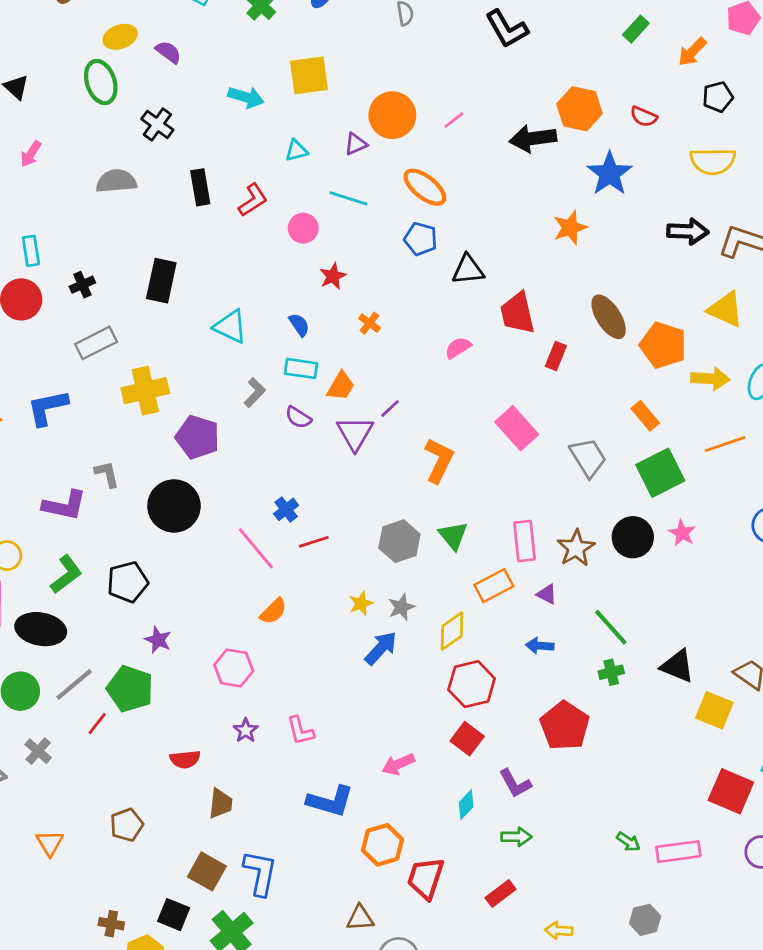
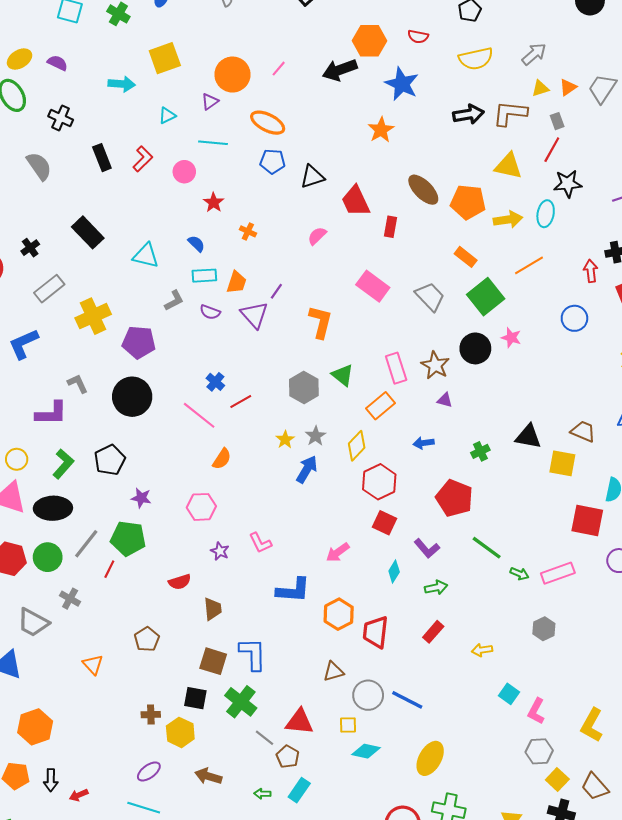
gray semicircle: (116, 181) -> (39, 166), turned 72
black rectangle: (161, 281) -> (88, 232), turned -44
gray L-shape: (255, 393) -> (174, 300), turned 30
purple triangle: (547, 594) -> (445, 400), moved
green line: (611, 627) -> (487, 548), moved

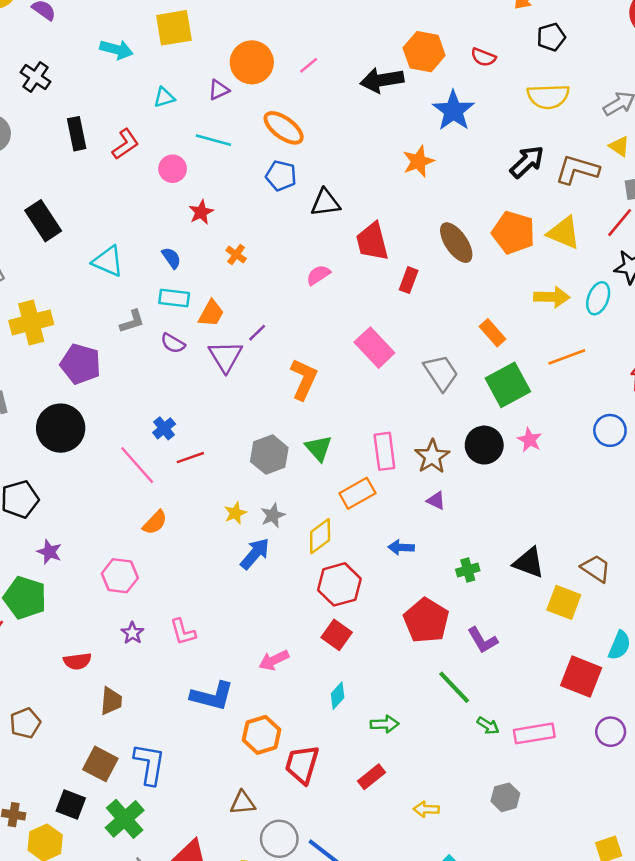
yellow triangle: (540, 88) -> (619, 146), turned 42
black arrow: (468, 114) -> (527, 162), turned -44
orange pentagon: (468, 202) -> (513, 233), moved
purple L-shape: (427, 548) -> (483, 640), moved

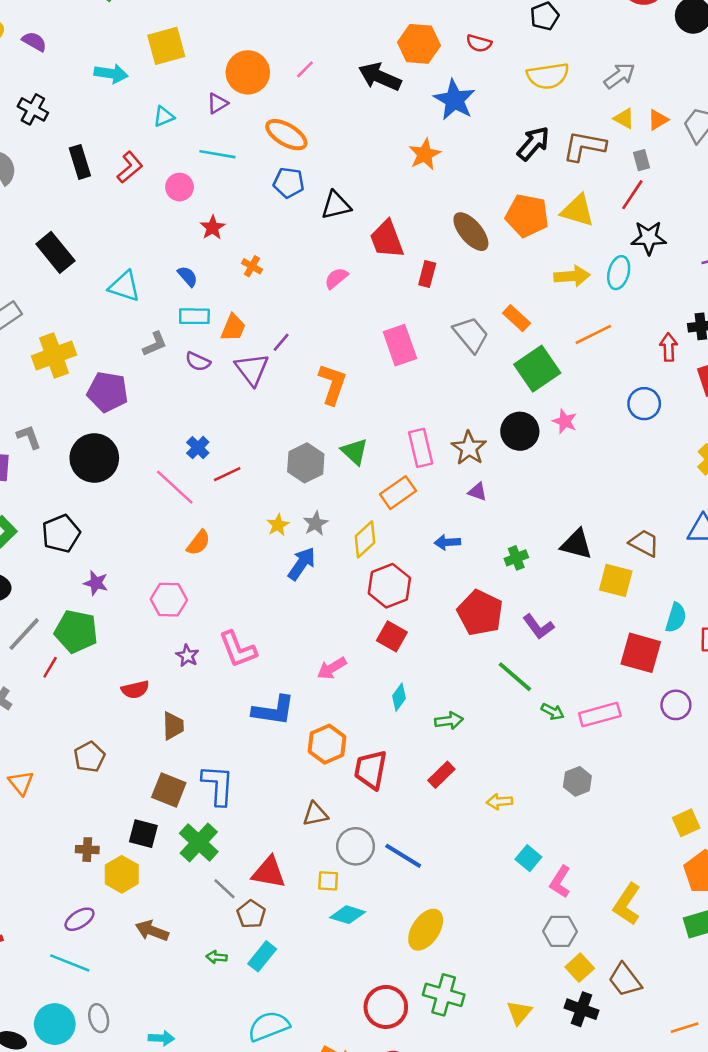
black arrow: (382, 80) -> (380, 77), turned 39
pink rectangle: (374, 348) -> (400, 345), turned 30
gray trapezoid: (441, 373) -> (471, 335), moved
pink L-shape: (183, 632) -> (238, 649), size x1.4

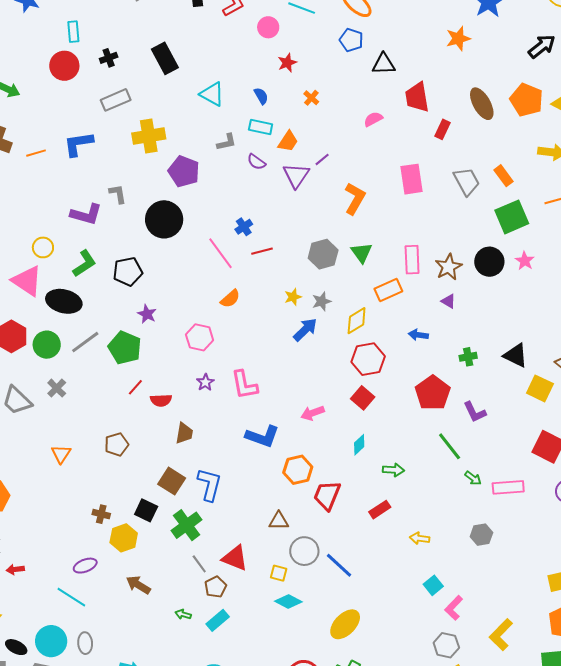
red line: (50, 667) -> (135, 387), moved

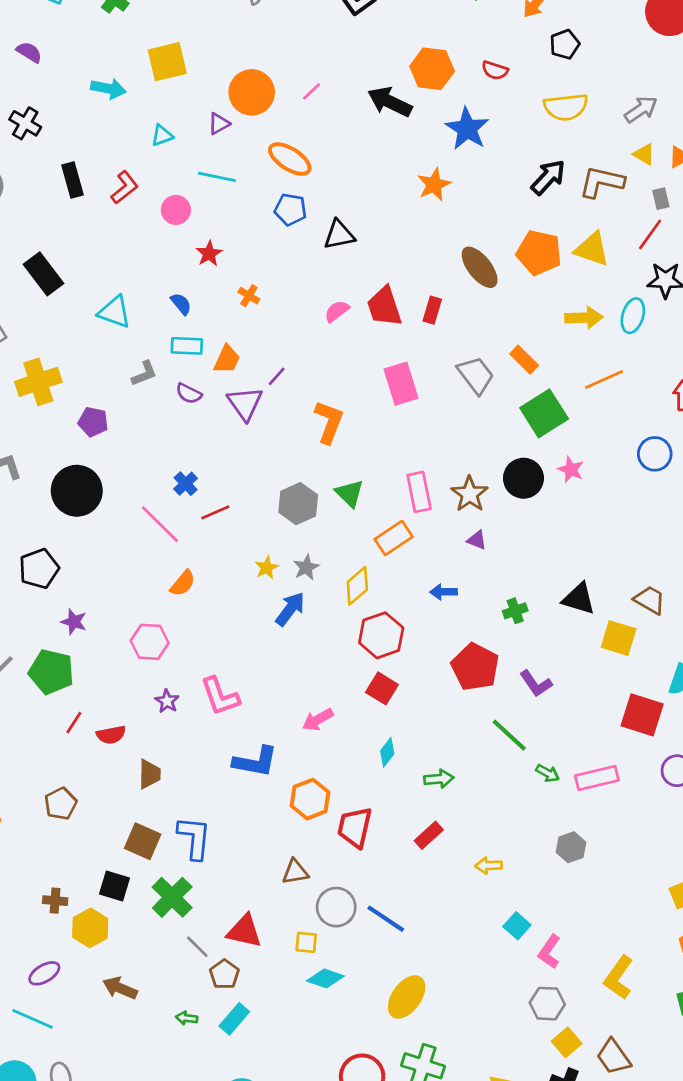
red trapezoid: (417, 97) -> (384, 307), moved
purple pentagon: (184, 171) -> (93, 422), size x0.7

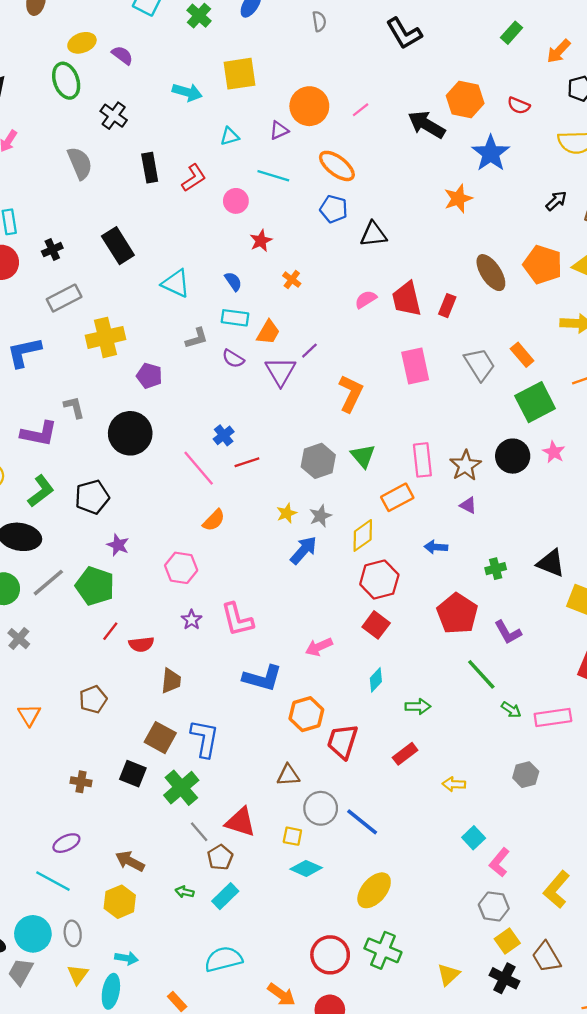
black arrow: (548, 177) -> (556, 201), size x0.7
yellow hexagon: (90, 928) -> (120, 902), moved

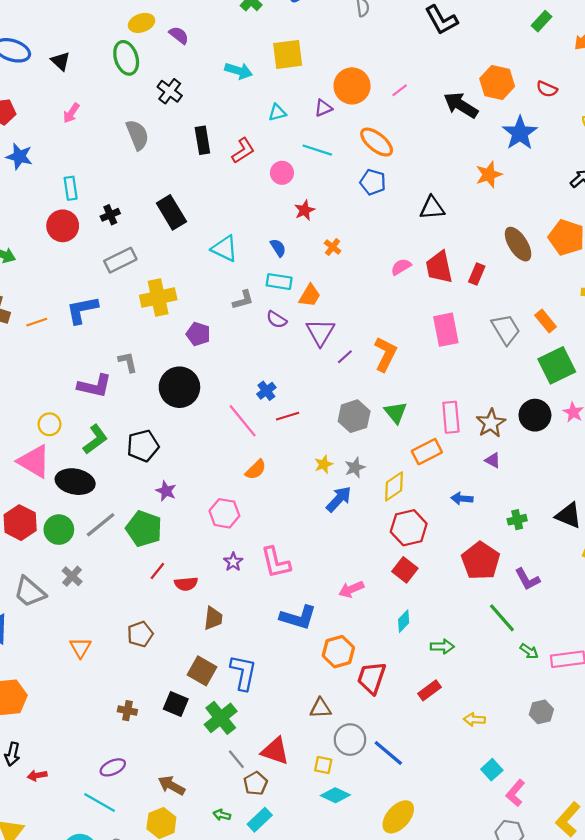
black triangle: (373, 234) -> (432, 208), moved
purple line: (309, 351) -> (345, 357), moved

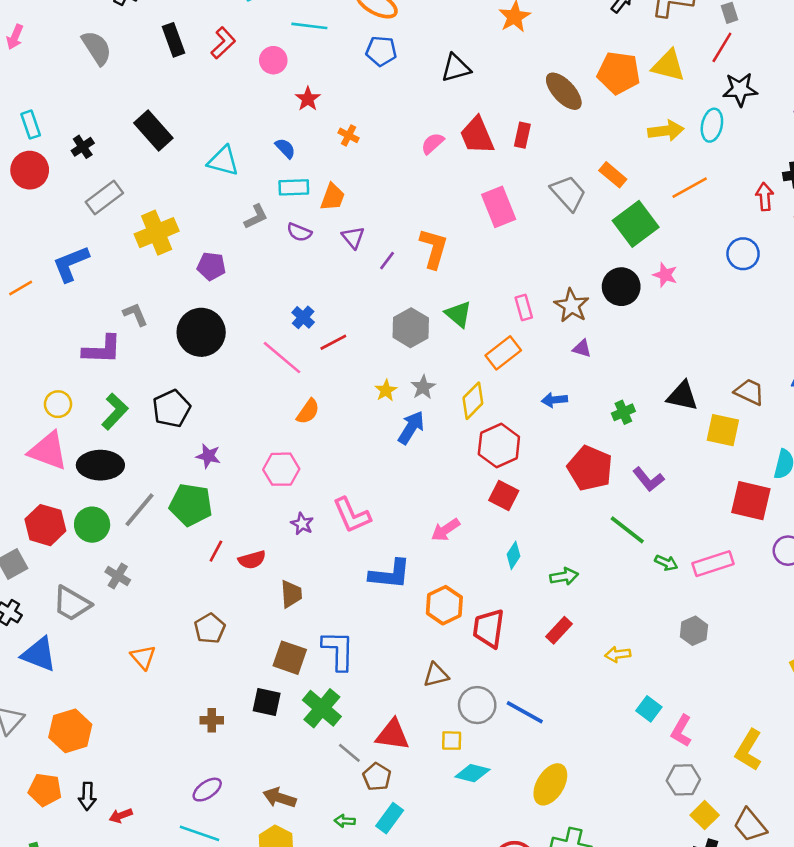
purple triangle: (320, 332) -> (353, 237), size x0.7
pink rectangle: (451, 417) -> (524, 308), size x0.7

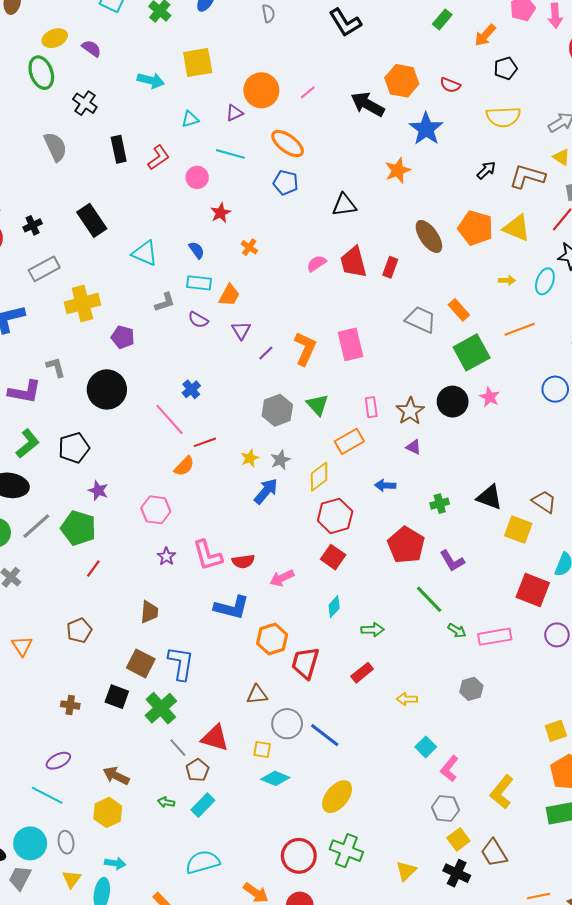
yellow arrow: (666, 131) -> (507, 280), size x0.6
gray trapezoid: (568, 193) -> (421, 320), turned -32
pink rectangle: (499, 207) -> (351, 344), moved
red line: (333, 342) -> (205, 442), moved
red semicircle: (252, 560) -> (243, 561), moved

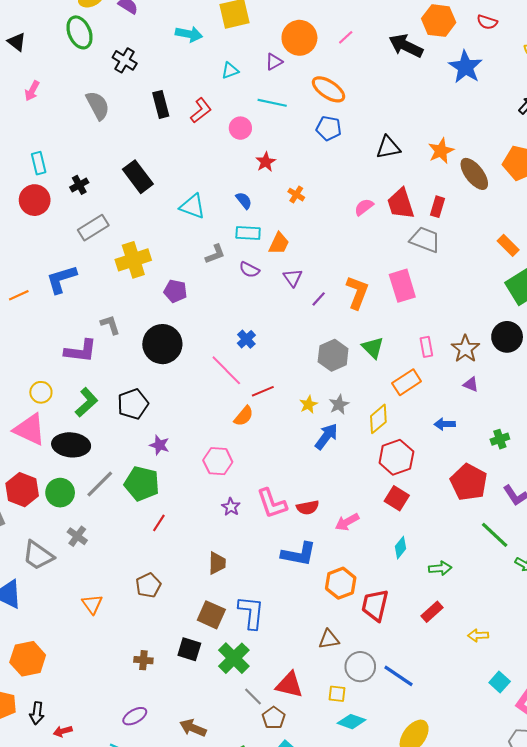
orange star: (398, 170) -> (441, 151), moved
gray trapezoid: (421, 320) -> (425, 240), moved

